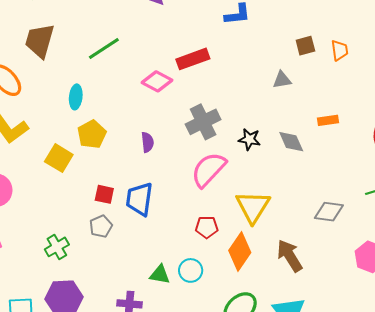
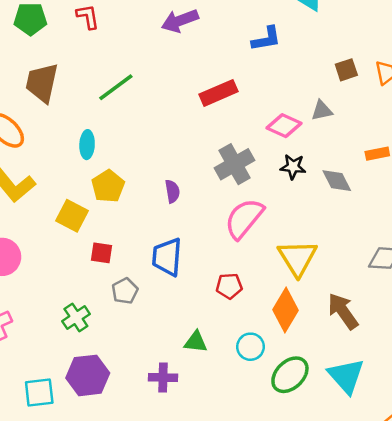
pink diamond: (157, 81) -> (284, 126), moved
black star: (249, 139) -> (293, 167), moved
red square: (104, 194) -> (101, 253), moved
red pentagon: (207, 227) -> (229, 286), moved
cyan circle: (191, 270) -> (250, 347), moved

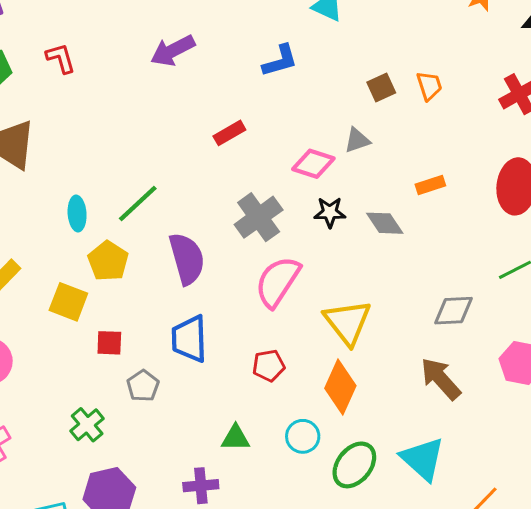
green line: (116, 87) -> (138, 203), moved
red rectangle: (219, 93) -> (229, 133), size x0.7
purple semicircle: (172, 191) -> (187, 259), size x1.8
brown arrow: (343, 311) -> (441, 379), moved

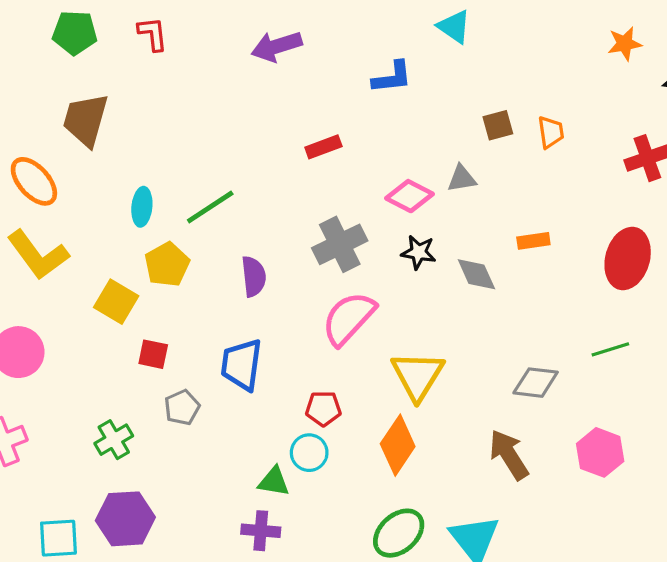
purple semicircle: (187, 259) -> (254, 276), size x0.7
cyan circle: (303, 436) -> (309, 453), moved
purple cross: (201, 486) -> (261, 531), moved

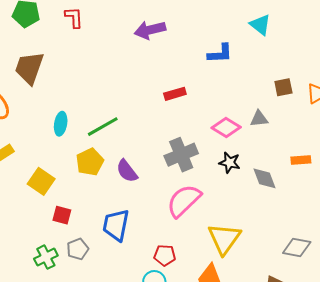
yellow pentagon: (167, 265) -> (90, 162), moved
purple semicircle: (254, 276) -> (127, 171), turned 145
green cross: (114, 440) -> (46, 257), moved

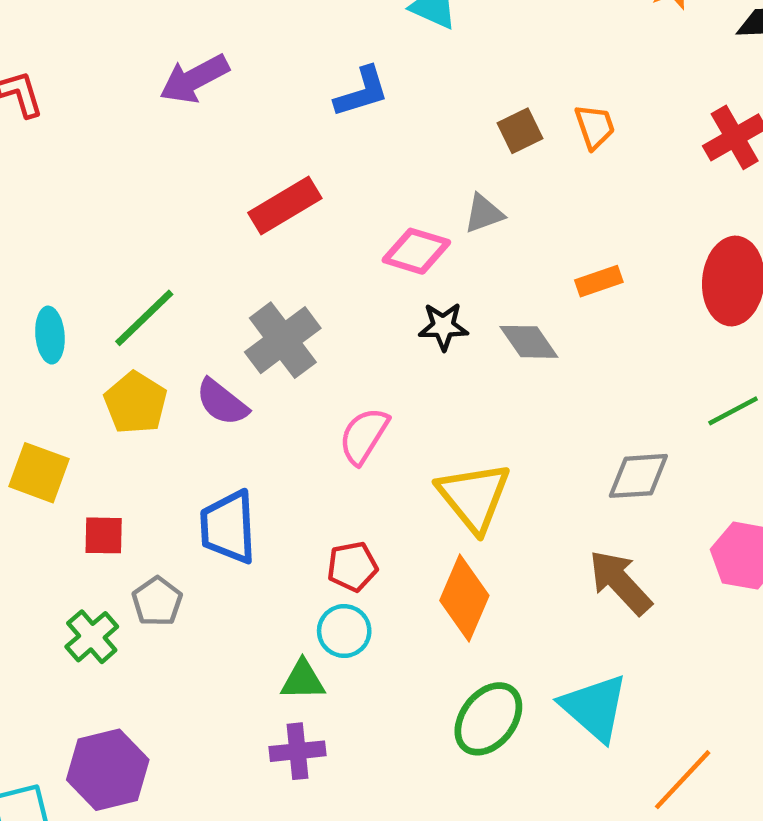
red rectangle: (175, 94) -> (285, 206), size x1.4
gray cross: (181, 155) -> (283, 340), moved
pink semicircle: (184, 201) -> (364, 436), size x0.7

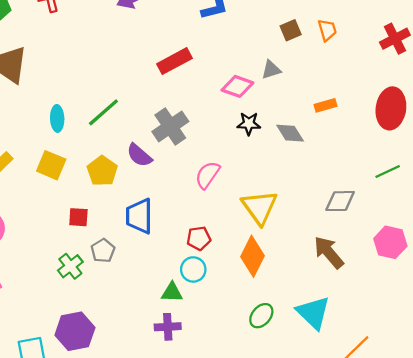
yellow pentagon: (136, 403) -> (102, 171), moved
yellow square: (39, 473) -> (51, 165), moved
green ellipse: (488, 719) -> (261, 316), size x0.7

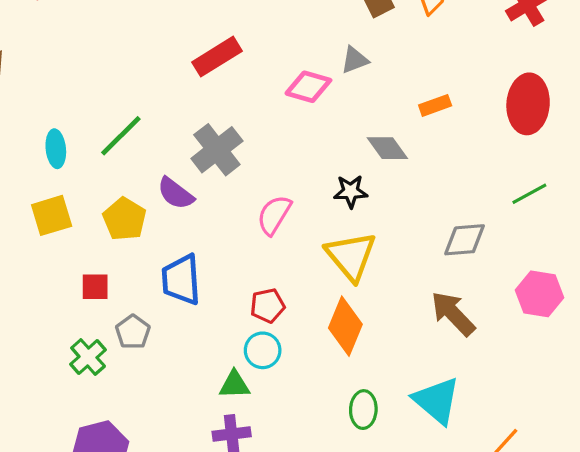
black star: (249, 124) -> (351, 191), moved
yellow square: (51, 165) -> (52, 215), turned -36
green ellipse: (261, 316) -> (363, 410), turned -35

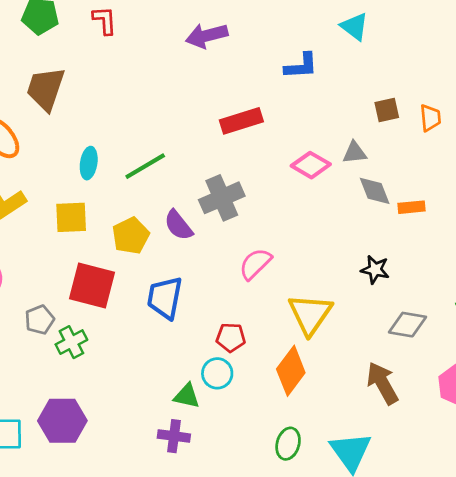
gray diamond: (387, 148) -> (375, 191), moved
black star: (351, 191) -> (375, 270), moved
red square: (95, 287) -> (92, 286), size x1.8
gray pentagon: (133, 332) -> (40, 320), moved

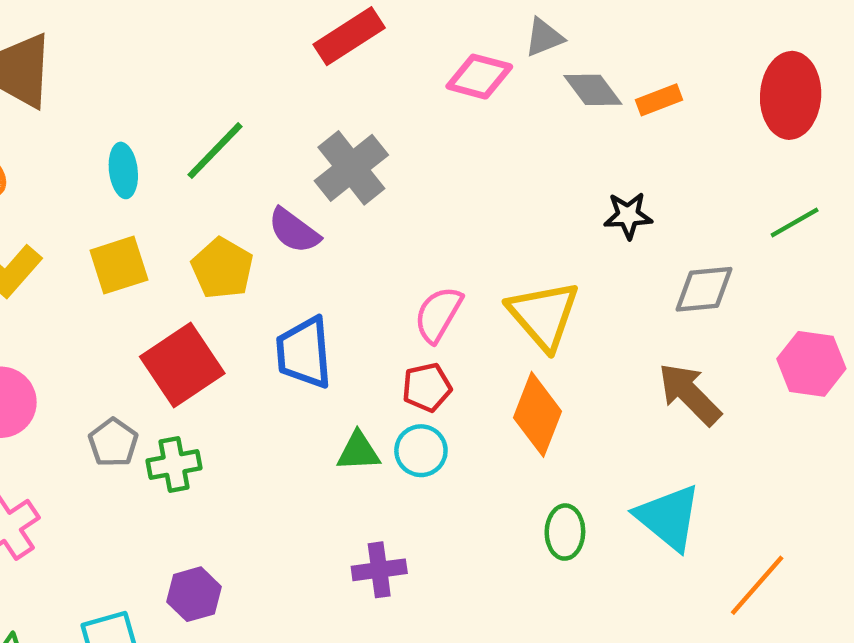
pink semicircle: (255, 264) -> (438, 314), moved
red square: (92, 286) -> (182, 365), turned -33
green cross: (71, 342) -> (174, 464), turned 32
green triangle: (187, 396) -> (358, 451), moved
purple hexagon: (62, 421) -> (194, 594), size x0.7

